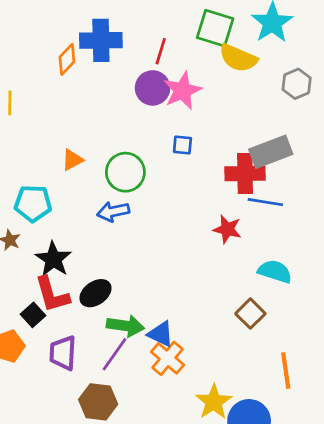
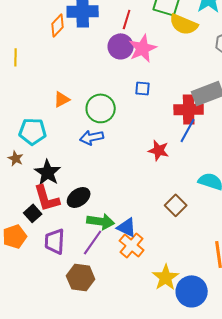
blue line: (265, 202) -> (188, 130), moved, turned -70
red star: (227, 229) -> (159, 150), moved
brown square: (250, 314) -> (176, 205), moved

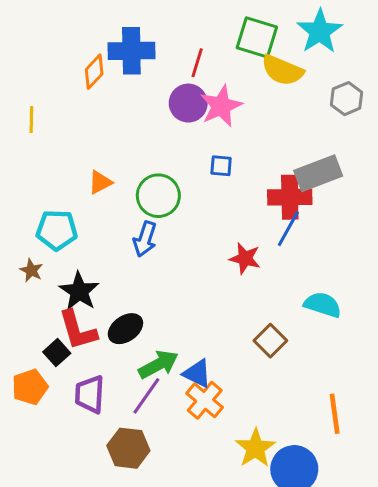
blue arrow: (92, 137) -> (145, 239), turned -60
green arrow: (101, 221) -> (158, 364), turned -36

